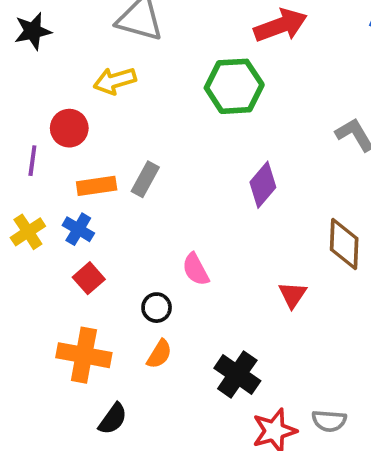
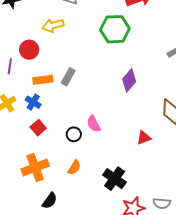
red triangle: (293, 295) -> (144, 138), turned 35
black circle: (157, 308) -> (74, 134), moved
orange cross: (84, 355) -> (35, 167), turned -32

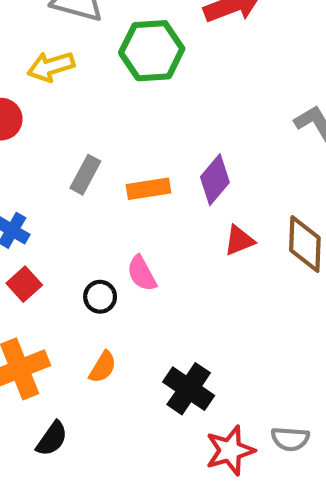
green hexagon: (115, 29) -> (152, 51), moved
orange rectangle: (43, 80) -> (148, 189), moved
red triangle: (144, 138) -> (239, 240), moved

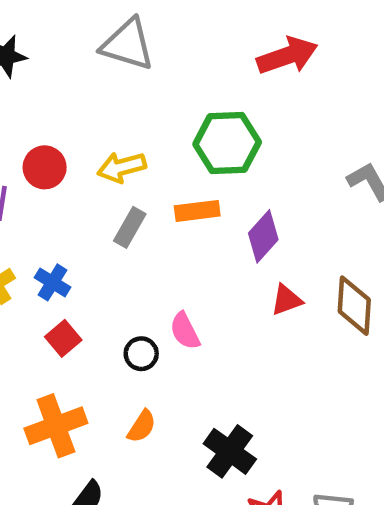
green hexagon: (152, 51) -> (227, 143), moved
yellow arrow: (51, 67) -> (122, 167), moved
orange rectangle: (148, 189) -> (197, 211), moved

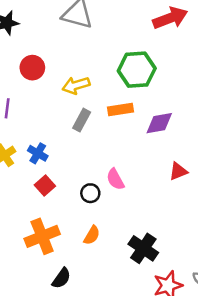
red circle: (45, 167) -> (32, 68), moved
purple diamond: (263, 236) -> (159, 123), turned 40
red triangle: (287, 300) -> (178, 171), moved

